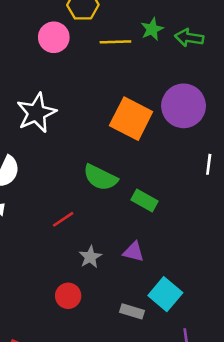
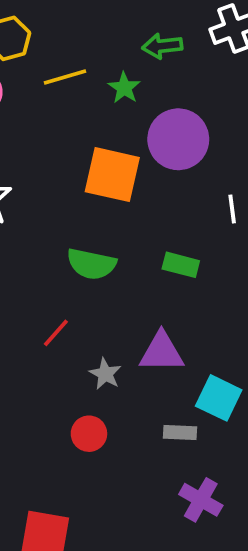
green star: (152, 29) -> (124, 88), moved
green rectangle: (144, 200) -> (181, 265), moved
purple triangle: (134, 252) -> (162, 352), size x1.5

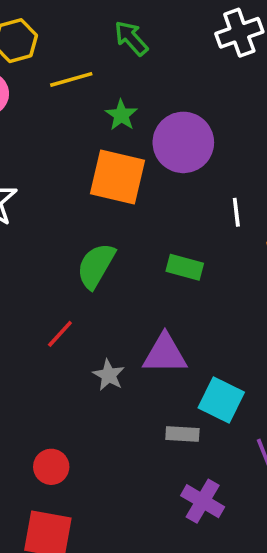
green arrow: (162, 46) -> (131, 38), moved, turned 54
green star: (124, 88) -> (121, 115), moved
green semicircle: (91, 264) -> (96, 266), turned 108
red circle: (89, 434) -> (51, 467), moved

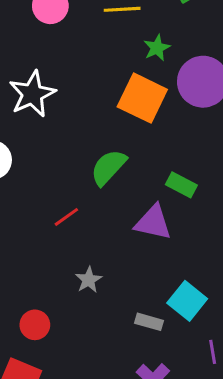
purple triangle: (165, 354) -> (153, 223), moved
gray star: (109, 375) -> (89, 280), moved

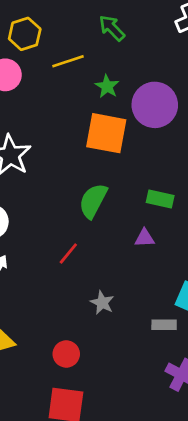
purple triangle: (153, 223) -> (145, 238), size x0.6

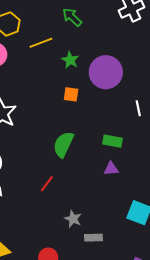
orange square: (106, 133) -> (71, 94), size x0.5
purple triangle: (145, 238) -> (111, 169), moved
gray rectangle: (164, 325) -> (94, 238), moved

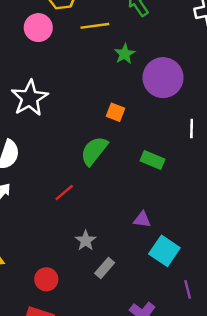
orange square: (71, 94) -> (115, 112), moved
purple triangle: (111, 169) -> (142, 220), moved
gray rectangle: (94, 238) -> (105, 268), turned -60

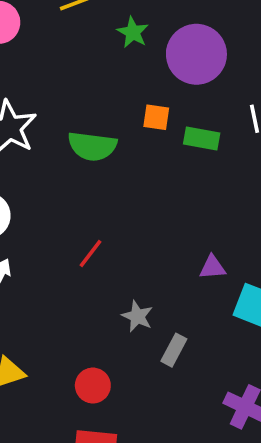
orange square: (115, 112) -> (156, 117), moved
green semicircle: (94, 151) -> (92, 146), moved, turned -108
green rectangle: (153, 160) -> (202, 139), moved

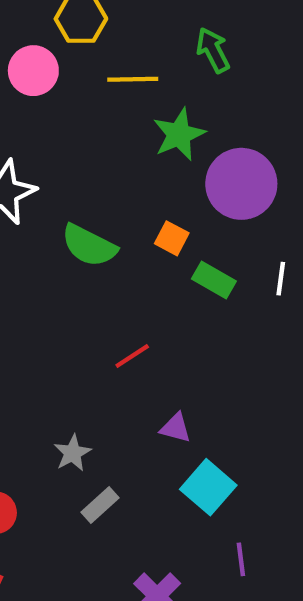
green star: (133, 32) -> (179, 134), size x1.4
red line: (90, 254) -> (132, 356), moved

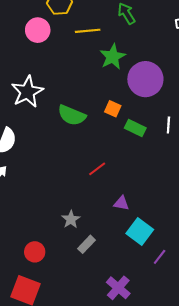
purple line: (241, 559) -> (160, 257), moved, turned 49

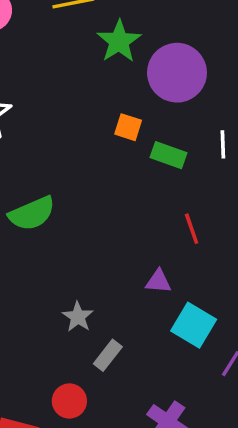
green semicircle: (72, 115) -> (32, 213), moved, turned -40
red line: (97, 169) -> (192, 229), moved, turned -66
red circle: (35, 252) -> (69, 401), moved

